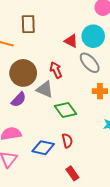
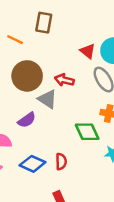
red arrow: (56, 70) -> (64, 80), turned -63
purple semicircle: (19, 100) -> (27, 120), moved
green diamond: (65, 110) -> (87, 132), moved

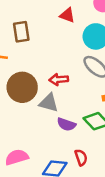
red triangle: (88, 51) -> (67, 15), moved
purple semicircle: (27, 120) -> (66, 124), moved, turned 72

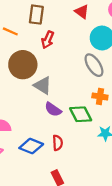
red arrow: (59, 80) -> (48, 40), moved, turned -78

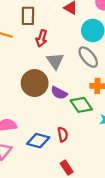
brown circle: (23, 65) -> (35, 83), moved
gray triangle: (43, 85) -> (55, 61), moved, turned 30
purple semicircle: (53, 109) -> (59, 93), moved

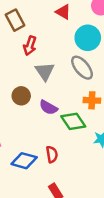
brown rectangle: (28, 16) -> (15, 20), turned -30
brown circle: (35, 83) -> (21, 96), size x0.6

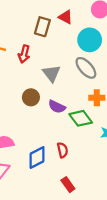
brown rectangle: (15, 20) -> (42, 27), moved, turned 48
red arrow: (30, 46) -> (24, 54), moved
blue diamond: (24, 161) -> (37, 157), turned -40

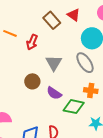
brown rectangle: (42, 27) -> (52, 20), turned -66
green diamond: (81, 118) -> (74, 107), turned -50

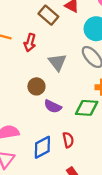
purple semicircle: (54, 93) -> (53, 106), moved

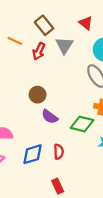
brown rectangle: (48, 15) -> (44, 25), moved
gray triangle: (57, 62) -> (64, 45), moved

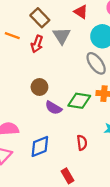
green diamond: (82, 124) -> (79, 101), moved
red semicircle: (59, 152) -> (82, 143), moved

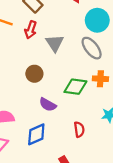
gray triangle: (62, 36) -> (55, 43), moved
purple semicircle: (53, 108) -> (48, 105), moved

